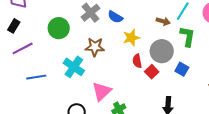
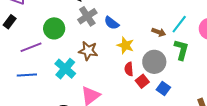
yellow star: (131, 38) -> (125, 45), turned 30
purple line: (23, 48) -> (31, 47), moved
blue square: (182, 69) -> (163, 88), moved

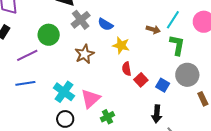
brown star: (88, 51) -> (84, 54), turned -30
gray circle: (154, 62) -> (187, 75), moved
cyan cross: (65, 69) -> (64, 92), moved

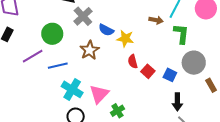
blue semicircle: (105, 24) -> (106, 30), moved
blue line: (25, 83) -> (58, 66), moved
black arrow: (157, 114) -> (177, 102), moved

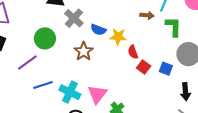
red semicircle: (133, 62) -> (133, 52), moved
blue line: (58, 66) -> (43, 85), moved
black arrow: (177, 102) -> (185, 92), moved

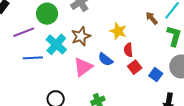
brown arrow: (147, 15) -> (152, 18), turned -152
blue semicircle: (98, 30) -> (106, 59), moved
cyan cross: (70, 92) -> (56, 44), moved
pink triangle: (97, 94) -> (83, 67), moved

